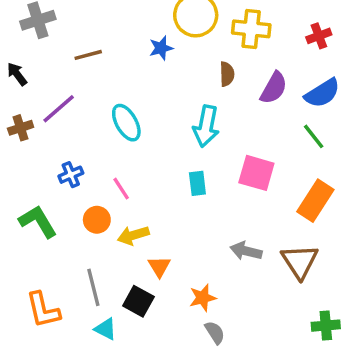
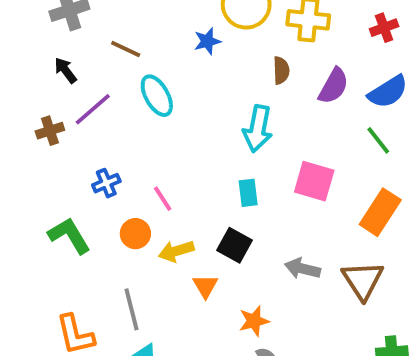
brown line: (88, 55) -> (126, 49), turned 40
black arrow: (17, 74) -> (65, 70), moved
cyan ellipse: (126, 123) -> (157, 96), moved
black square: (138, 301) -> (234, 245), moved

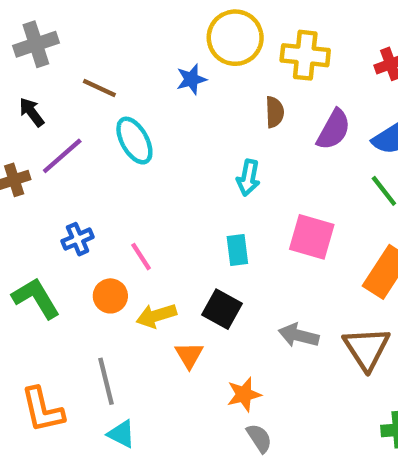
cyan arrow: (258, 129) -> (248, 178), size x0.7

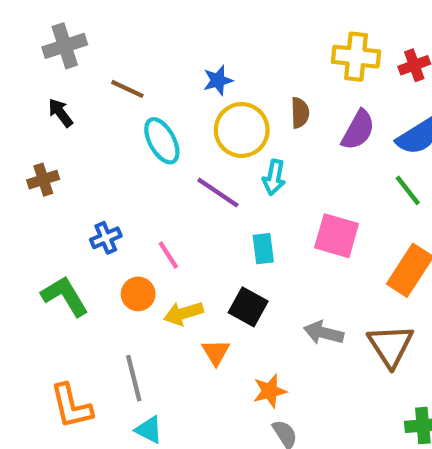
yellow circle: (235, 38) -> (242, 130), moved
yellow cross: (305, 55) -> (356, 57), moved
purple line: (62, 156) -> (218, 193), moved, turned 75

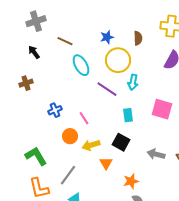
brown semicircle: (300, 113) -> (138, 38), moved
green L-shape: (65, 296) -> (36, 156), moved
gray line: (134, 378) -> (68, 175), turned 50

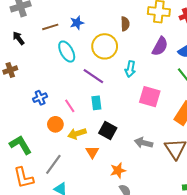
blue star: (107, 37) -> (77, 23), moved
brown line: (65, 41) -> (50, 27), turned -42
cyan arrow: (133, 82) -> (130, 69), moved
cyan rectangle: (128, 115) -> (96, 103), moved

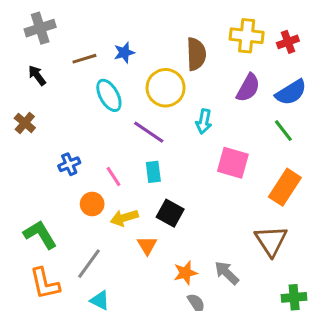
brown semicircle: (125, 24) -> (196, 54), size x1.5
brown cross: (10, 70) -> (25, 123), turned -32
gray arrow: (144, 143) -> (227, 273), moved, turned 30

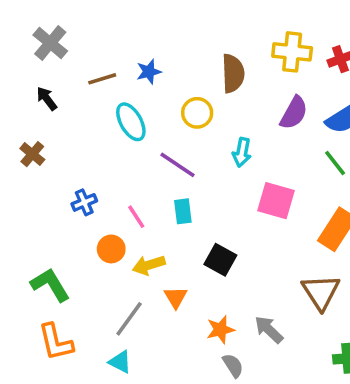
gray cross: (40, 28) -> (50, 43), turned -32
yellow circle: (166, 88) -> (197, 113), size x0.7
black square: (170, 213) -> (220, 260), moved
gray line: (89, 264) -> (129, 319), moved

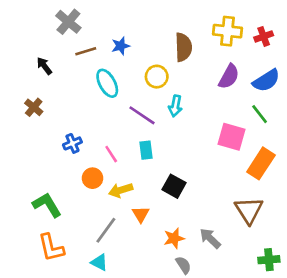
gray cross: (50, 43) -> (68, 22), moved
cyan arrow: (242, 152) -> (175, 106), moved
pink square: (276, 201) -> (232, 137), moved

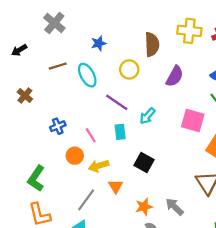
brown line: (86, 51) -> (58, 66), moved
black arrow: (44, 66) -> (19, 50), moved, turned -84
purple semicircle: (229, 77) -> (175, 76), moved
cyan arrow: (175, 106) -> (147, 116), moved, turned 30
green L-shape: (47, 205) -> (36, 178), turned -115

